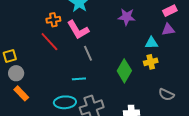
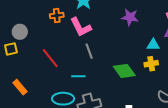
red line: (49, 42) -> (50, 58), moved
green diamond: (124, 71) -> (124, 71), turned -70
gray circle: (16, 73) -> (20, 32), moved

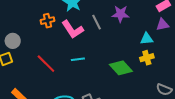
gray line: (89, 51) -> (97, 22), moved
cyan line: (78, 76) -> (78, 59), moved

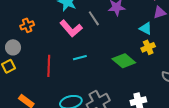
orange cross: (48, 21) -> (27, 25), moved
cyan triangle: (147, 39) -> (146, 28), turned 40
red line: (46, 64) -> (49, 66), turned 55

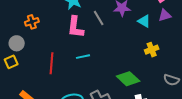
cyan triangle: (146, 28) -> (144, 21), moved
pink L-shape: (71, 29) -> (75, 27), turned 45
green diamond: (124, 61) -> (128, 79), moved

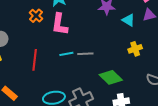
gray line: (99, 18) -> (85, 54), moved, turned -63
orange cross: (32, 22) -> (36, 16), moved, turned -32

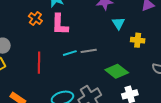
cyan triangle: (128, 20) -> (118, 23), moved, turned 32
yellow cross: (135, 49) -> (138, 40), turned 32

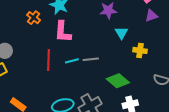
orange cross: (35, 18) -> (34, 18), moved
red line: (39, 63) -> (48, 60), moved

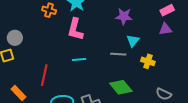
orange cross: (34, 18) -> (49, 10), turned -32
gray line: (91, 59) -> (118, 54), moved
red line: (48, 60) -> (44, 75), moved

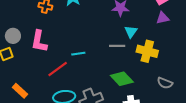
pink L-shape: (75, 29) -> (39, 41), moved
yellow cross: (148, 61) -> (147, 51), size x1.5
red line: (44, 75) -> (58, 69), moved, turned 45

